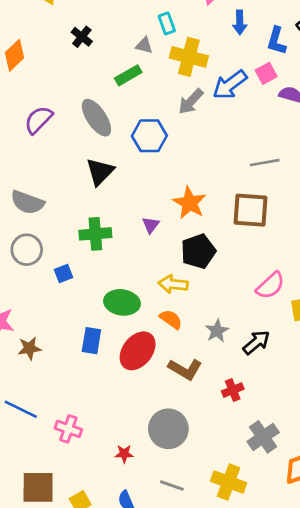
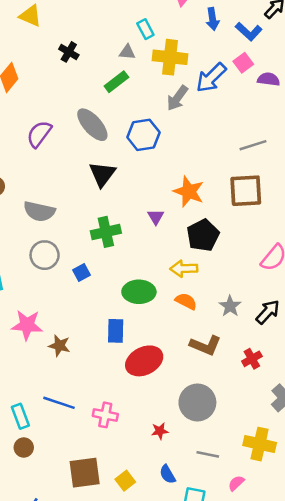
blue L-shape: (276, 41) -> (249, 31), turned -56
brown star: (29, 348) -> (59, 346), turned 30
red ellipse: (138, 351) -> (144, 361), moved, turned 33

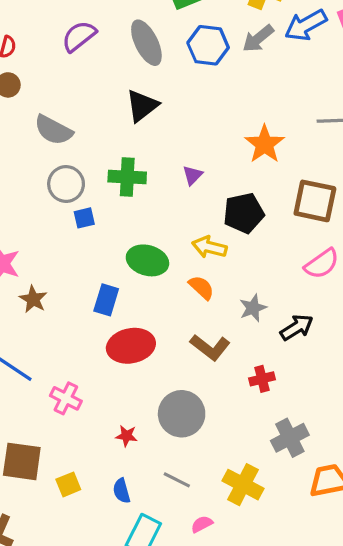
blue hexagon: (143, 135) -> (208, 45), moved
brown square: (246, 191) -> (315, 201), moved
orange star: (189, 192) -> (265, 144), moved
gray circle: (45, 255) -> (66, 184), moved

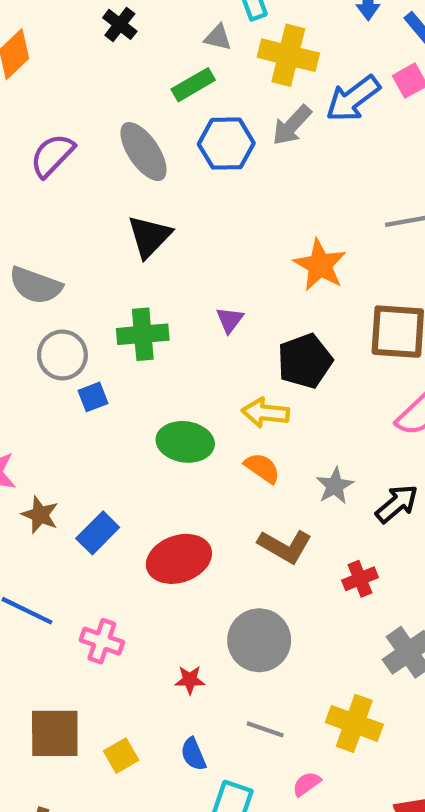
blue rectangle: (106, 300) -> (98, 533), moved, turned 36

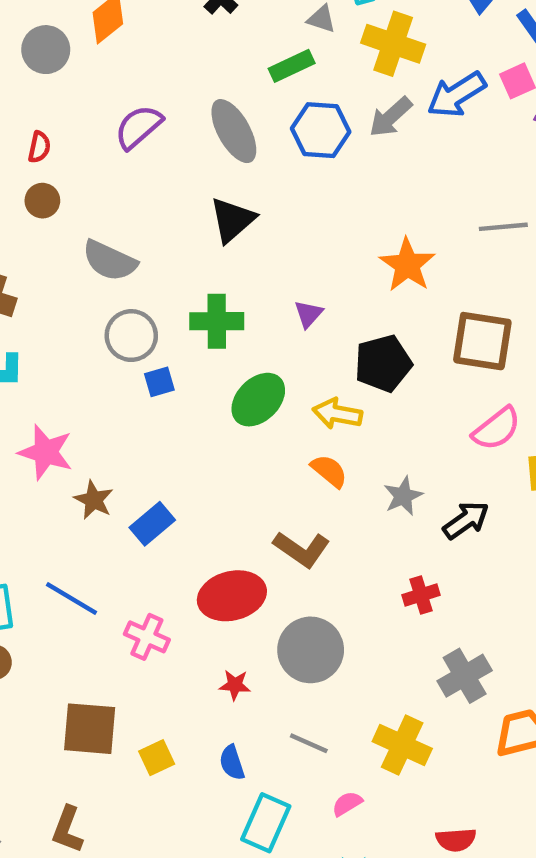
green ellipse: (185, 442) -> (258, 400), moved, turned -58
brown L-shape: (285, 546) -> (302, 549), moved
red ellipse: (179, 559) -> (232, 596), moved

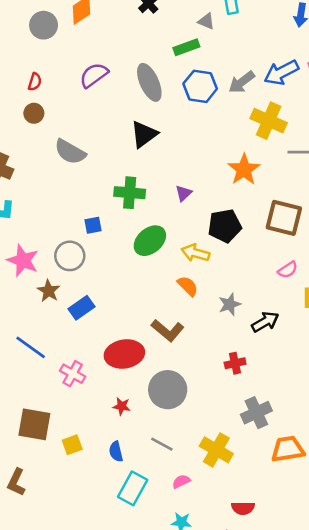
yellow cross: (393, 44) -> (269, 121), moved
gray circle: (131, 336) -> (70, 256), moved
pink semicircle: (497, 429) -> (288, 270), size x0.7

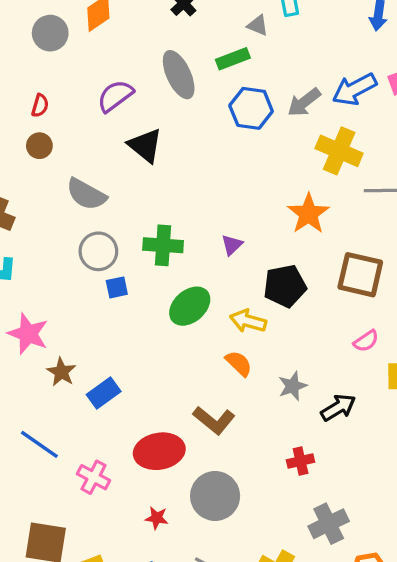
gray ellipse: (149, 82) -> (179, 75), moved
black triangle: (144, 134) -> (145, 145), moved, turned -44
gray circle: (70, 256) -> (98, 251), moved

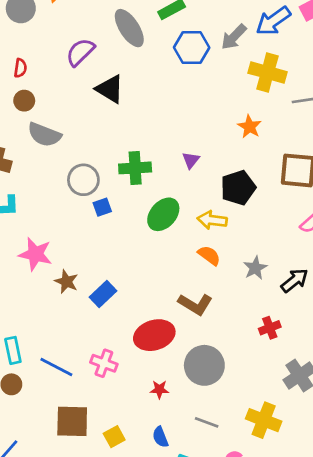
gray semicircle: (86, 194) -> (44, 135), moved
orange star: (308, 214) -> (249, 127), size x0.7
blue line: (39, 444) -> (56, 367), moved

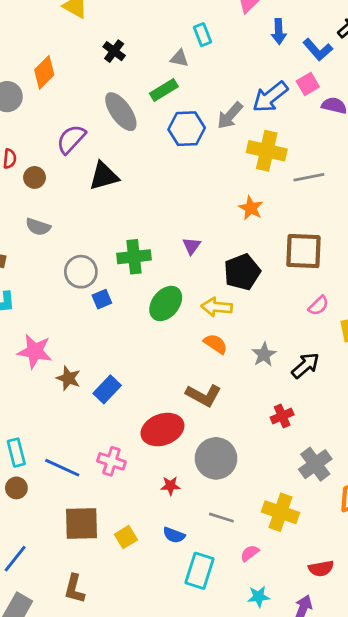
black triangle: (110, 89) -> (104, 176), turned -44
brown circle: (24, 101) -> (35, 177), moved
gray semicircle: (44, 135) -> (38, 227), size x0.7
blue semicircle: (160, 437) -> (174, 535), turned -45

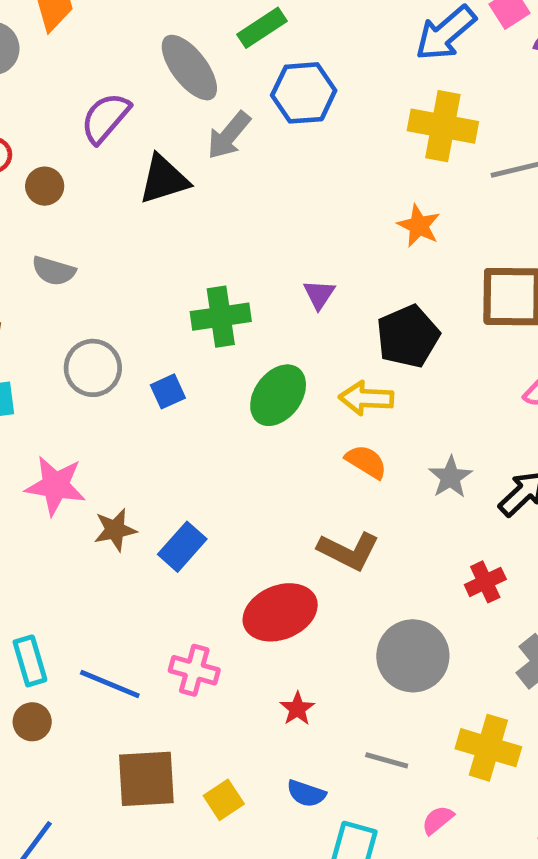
gray arrow: (230, 116) -> (229, 135), moved
gray circle: (81, 272) -> (93, 368), moved
brown star: (68, 378) -> (115, 530), turned -30
gray circle: (216, 458) -> (413, 656), moved
red star: (170, 486) -> (297, 709), turned -30

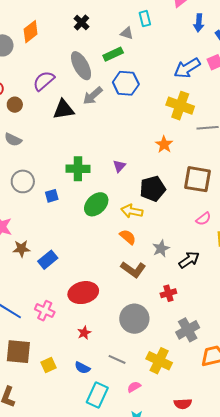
brown L-shape: (349, 551) -> (133, 269), moved

